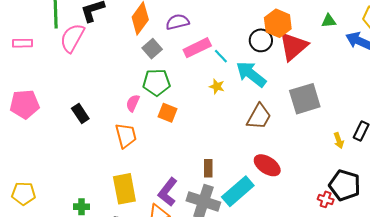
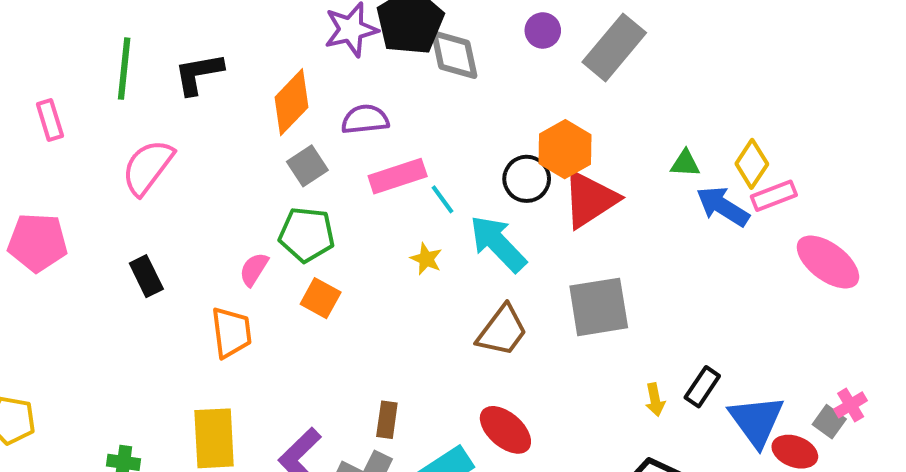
green triangle: (329, 21) -> (685, 163), moved
pink semicircle: (72, 38) -> (148, 167), moved
pink rectangle: (23, 43) -> (50, 120), turned 66

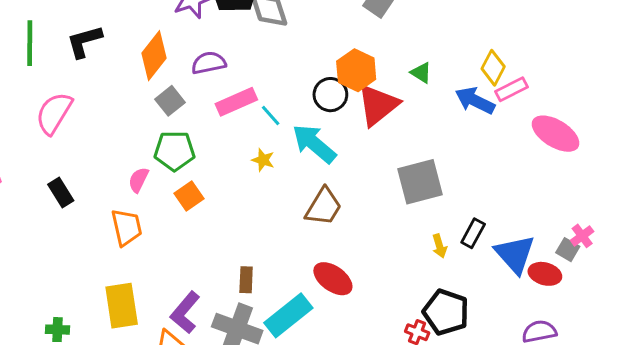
green triangle: (685, 163) -> (421, 73), moved, turned 35
orange square: (321, 298) -> (189, 196), turned 32
gray square: (599, 307) -> (420, 182), moved

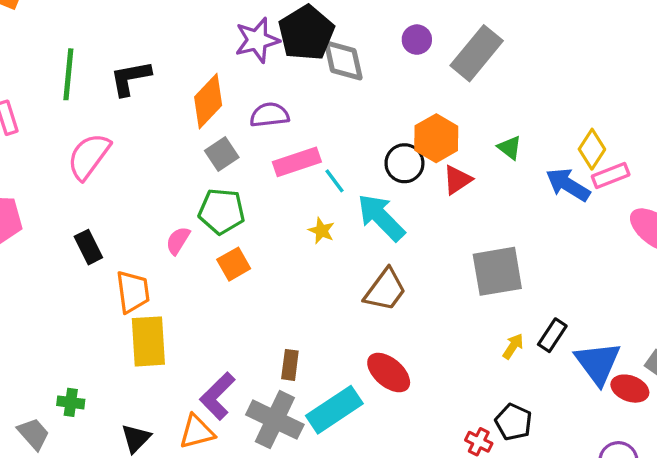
red triangle: (378, 105) -> (457, 180), size x0.6
orange trapezoid: (127, 227) -> (133, 292), moved
yellow arrow: (440, 246) -> (513, 346), turned -135
yellow rectangle: (122, 306) -> (148, 341), moved
black pentagon: (446, 312) -> (514, 422), size x0.7

